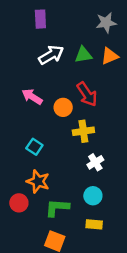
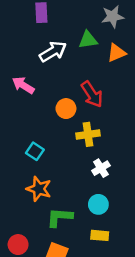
green triangle: (83, 55) -> (88, 40), moved
pink arrow: (32, 97) -> (23, 85), moved
red circle: (19, 203) -> (18, 245), moved

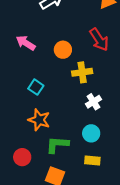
pink arrow: (23, 85) -> (26, 43), moved
red arrow: (92, 94) -> (99, 40), moved
red circle: (18, 245) -> (22, 157), moved

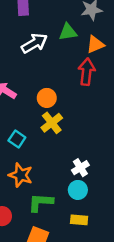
red arrow: (99, 40) -> (87, 72), moved, turned -140
yellow cross: (82, 72) -> (52, 123), moved, turned -30
white cross: (93, 102) -> (80, 168), moved

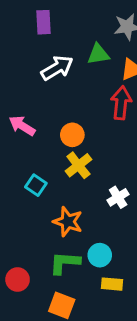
white cross: (80, 168) -> (118, 197), moved
orange star: (21, 175) -> (68, 222), moved
cyan circle: (78, 190) -> (100, 255), moved

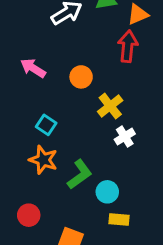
yellow cross: (78, 165) -> (110, 106), moved
orange star: (68, 222) -> (43, 160), moved
green L-shape: (65, 263) -> (80, 174), moved, turned 140

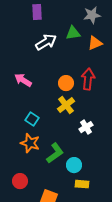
red arrow: (128, 46) -> (88, 79), moved
orange circle: (81, 77) -> (66, 83), moved
yellow cross: (110, 106) -> (66, 105), moved

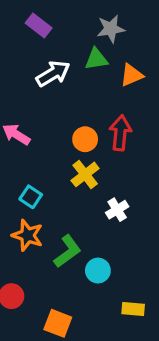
purple rectangle: (37, 12) -> (39, 26), turned -49
gray star: (92, 15) -> (111, 29), moved
yellow rectangle: (82, 184) -> (133, 309), moved

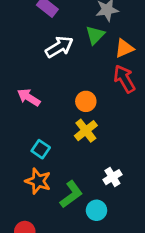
green triangle: (96, 59) -> (95, 35), turned -36
red arrow: (120, 133) -> (124, 79), moved, turned -36
white cross: (117, 210) -> (112, 177), moved

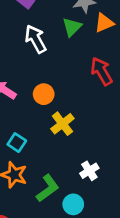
white arrow: (59, 47) -> (36, 39), turned -88
orange triangle: (124, 48) -> (104, 23), moved
orange circle: (86, 101) -> (44, 94), moved

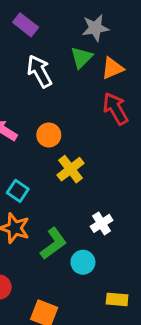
orange triangle: (104, 23) -> (112, 68), moved

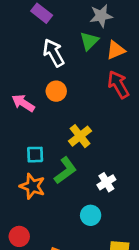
orange circle: (49, 135) -> (56, 91), moved
cyan square: (18, 191) -> (35, 155), turned -36
green L-shape: (53, 244) -> (65, 170), moved

